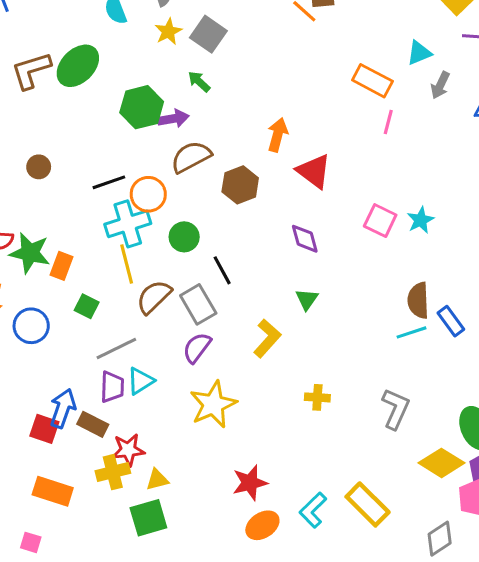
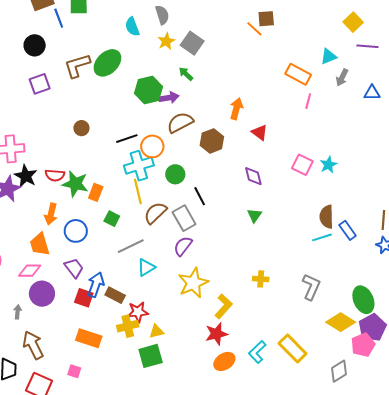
red triangle: (314, 171) -> (260, 132), size x0.7
yellow L-shape: (267, 338) -> (224, 306), moved
purple trapezoid: (112, 387) -> (74, 268), moved, turned -40

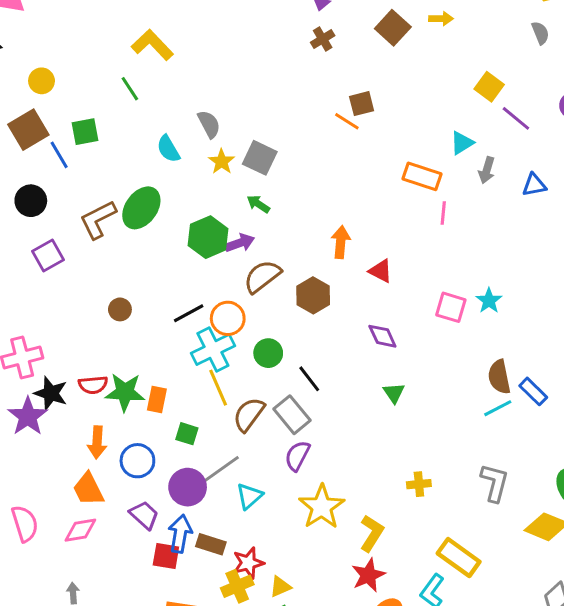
purple line: (367, 46) -> (516, 118), turned 45
purple circle: (42, 294) -> (188, 487), moved
yellow rectangle: (293, 349) -> (459, 558), moved

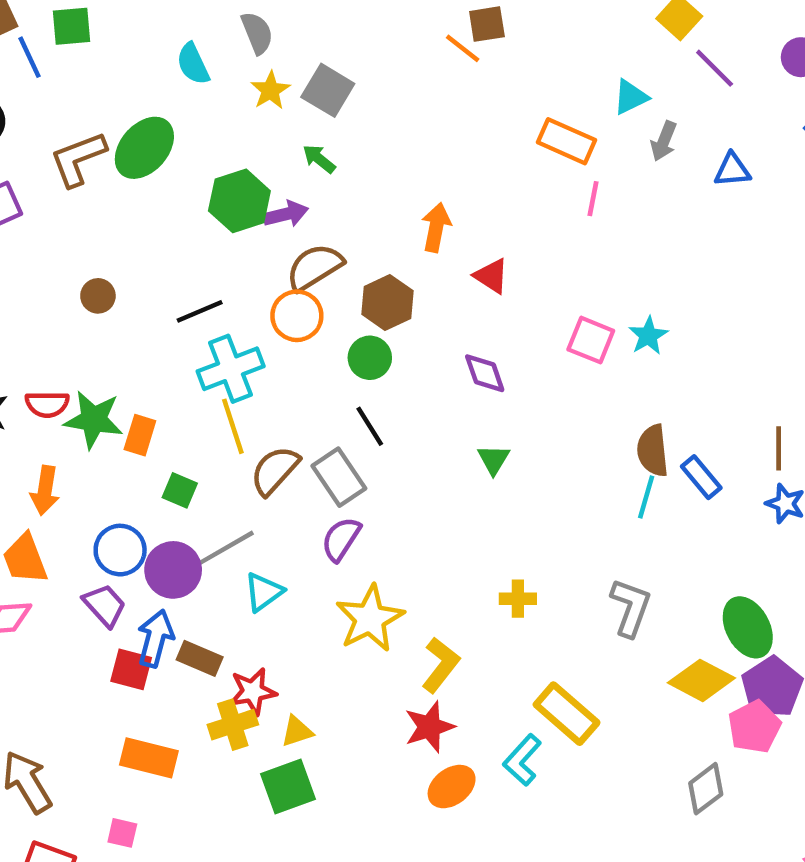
orange circle: (228, 318) -> (297, 316), moved
green circle: (268, 353) -> (370, 358), moved
cyan line: (498, 408) -> (646, 497), turned -52
blue circle: (137, 461) -> (120, 550), moved

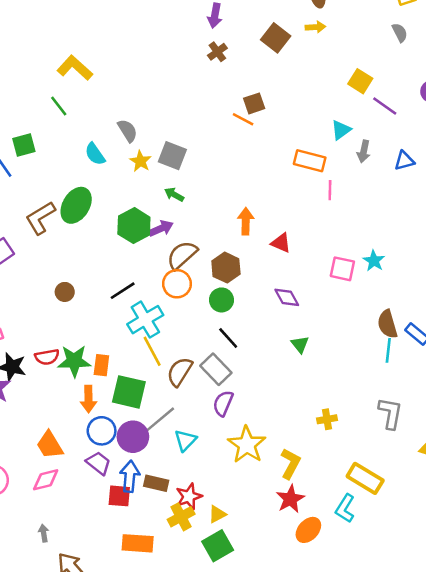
orange arrow: (45, 490) -> (88, 399), moved
green square: (180, 490) -> (129, 392), size x1.8

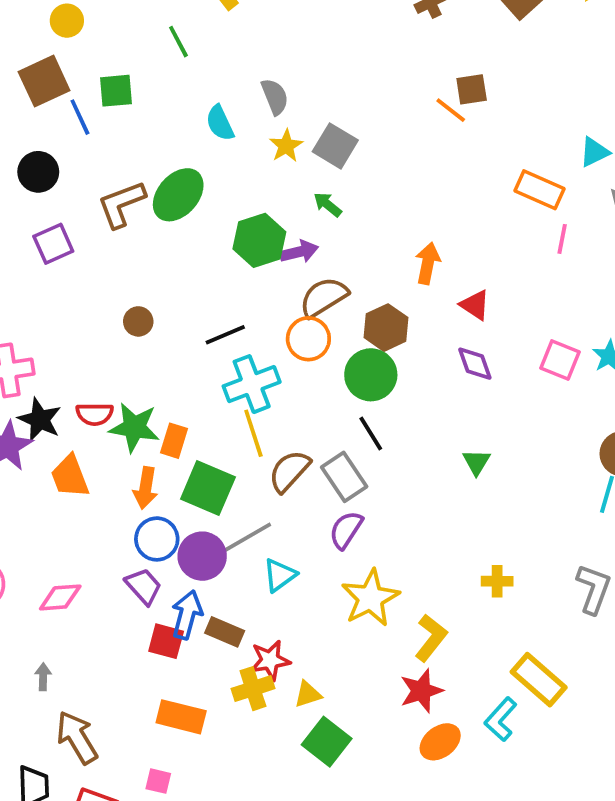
purple diamond: (287, 297) -> (475, 364), moved
green circle: (222, 300) -> (371, 375), size x1.4
orange trapezoid: (50, 445) -> (70, 476), moved
green square: (218, 546) -> (327, 742), moved, turned -32

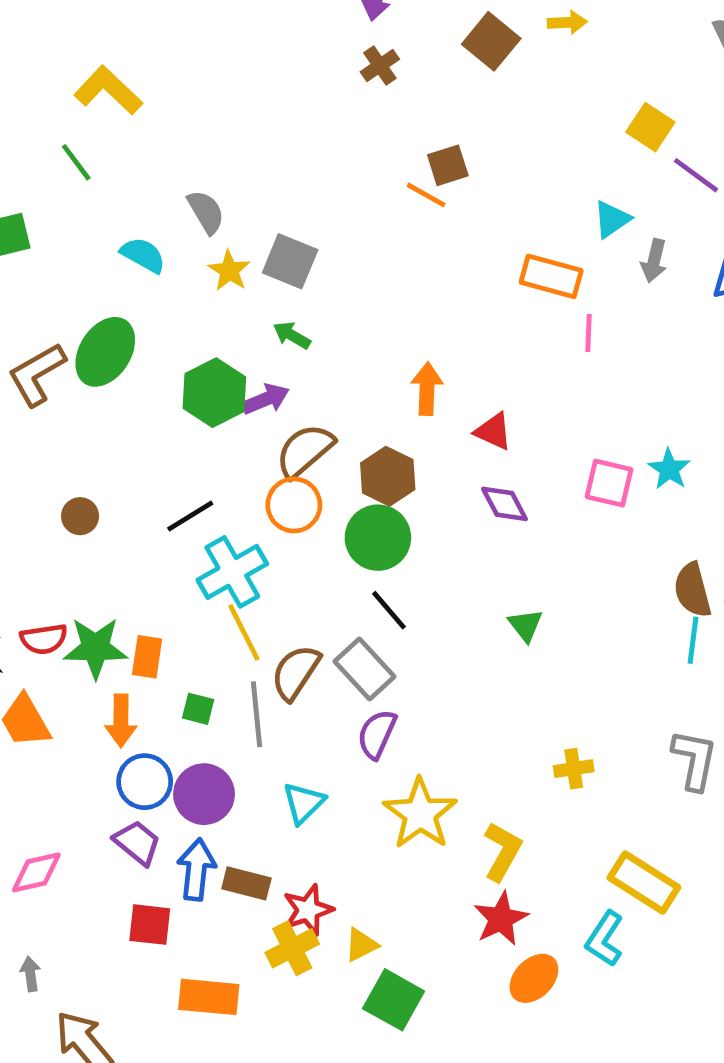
cyan semicircle: (220, 123) -> (143, 255), turned 153
green square: (208, 488) -> (198, 709), size x0.5
gray line: (248, 537) -> (256, 714), moved, turned -57
red square: (166, 641) -> (150, 925), moved

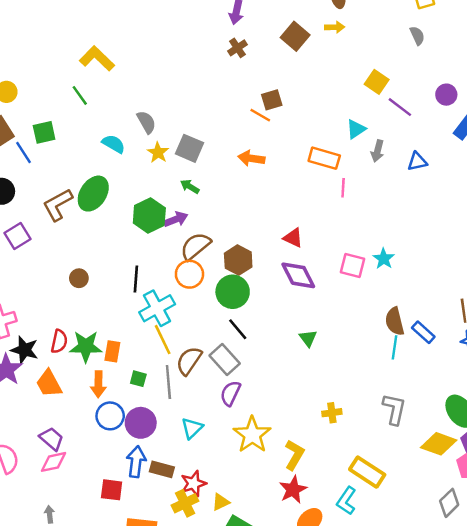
orange arrow: (427, 389) -> (251, 158), moved, turned -85
purple diamond: (504, 504) -> (298, 275), size x1.4
black line: (190, 516) -> (136, 279), turned -55
red semicircle: (44, 639) -> (59, 341), turned -70
purple trapezoid: (137, 843) -> (52, 439), moved

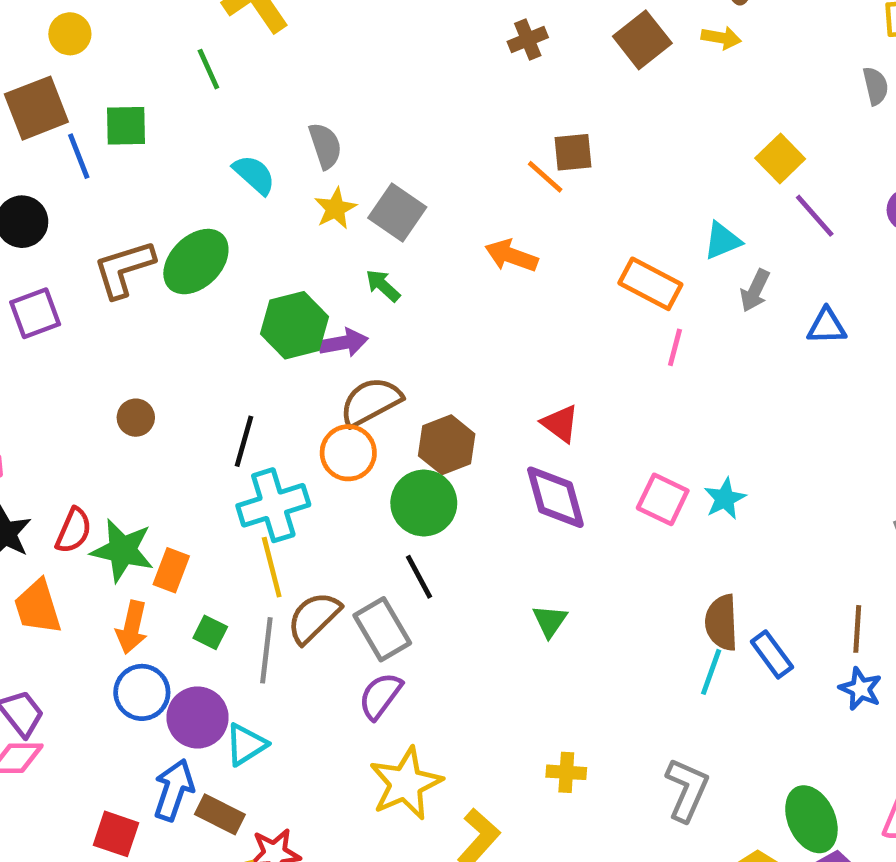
cyan triangle: (192, 428) -> (246, 744), moved

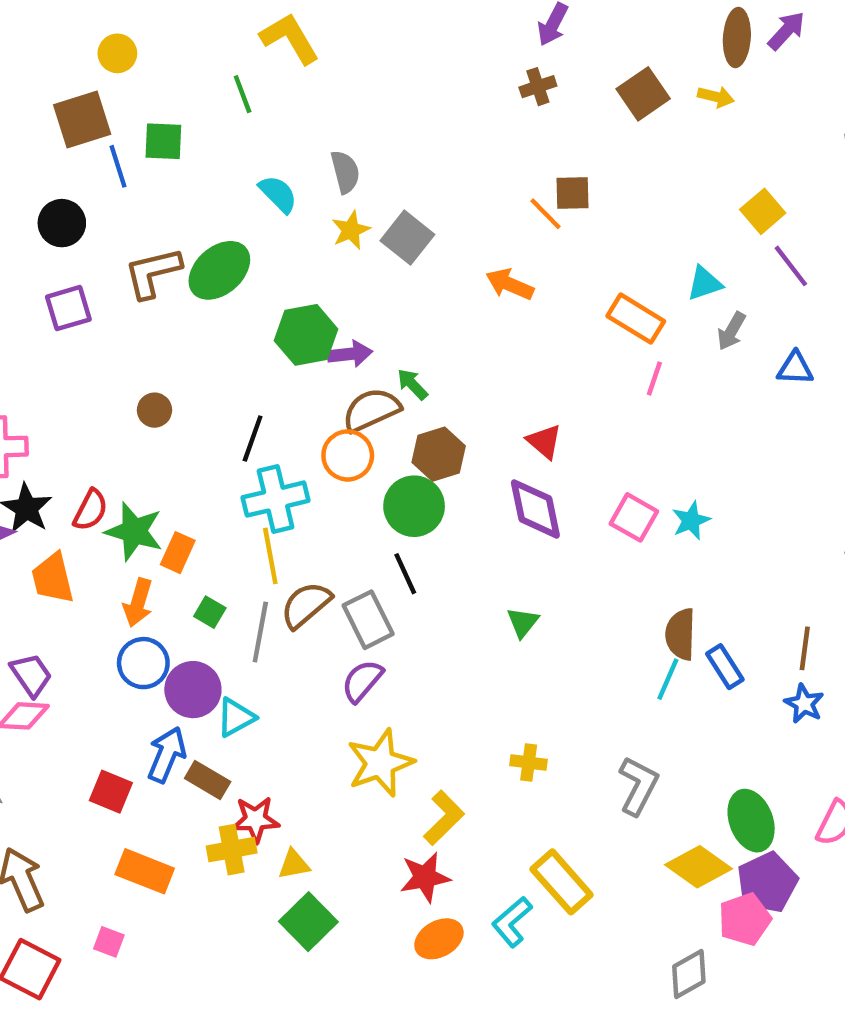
green arrow: (383, 286) -> (412, 384), moved

